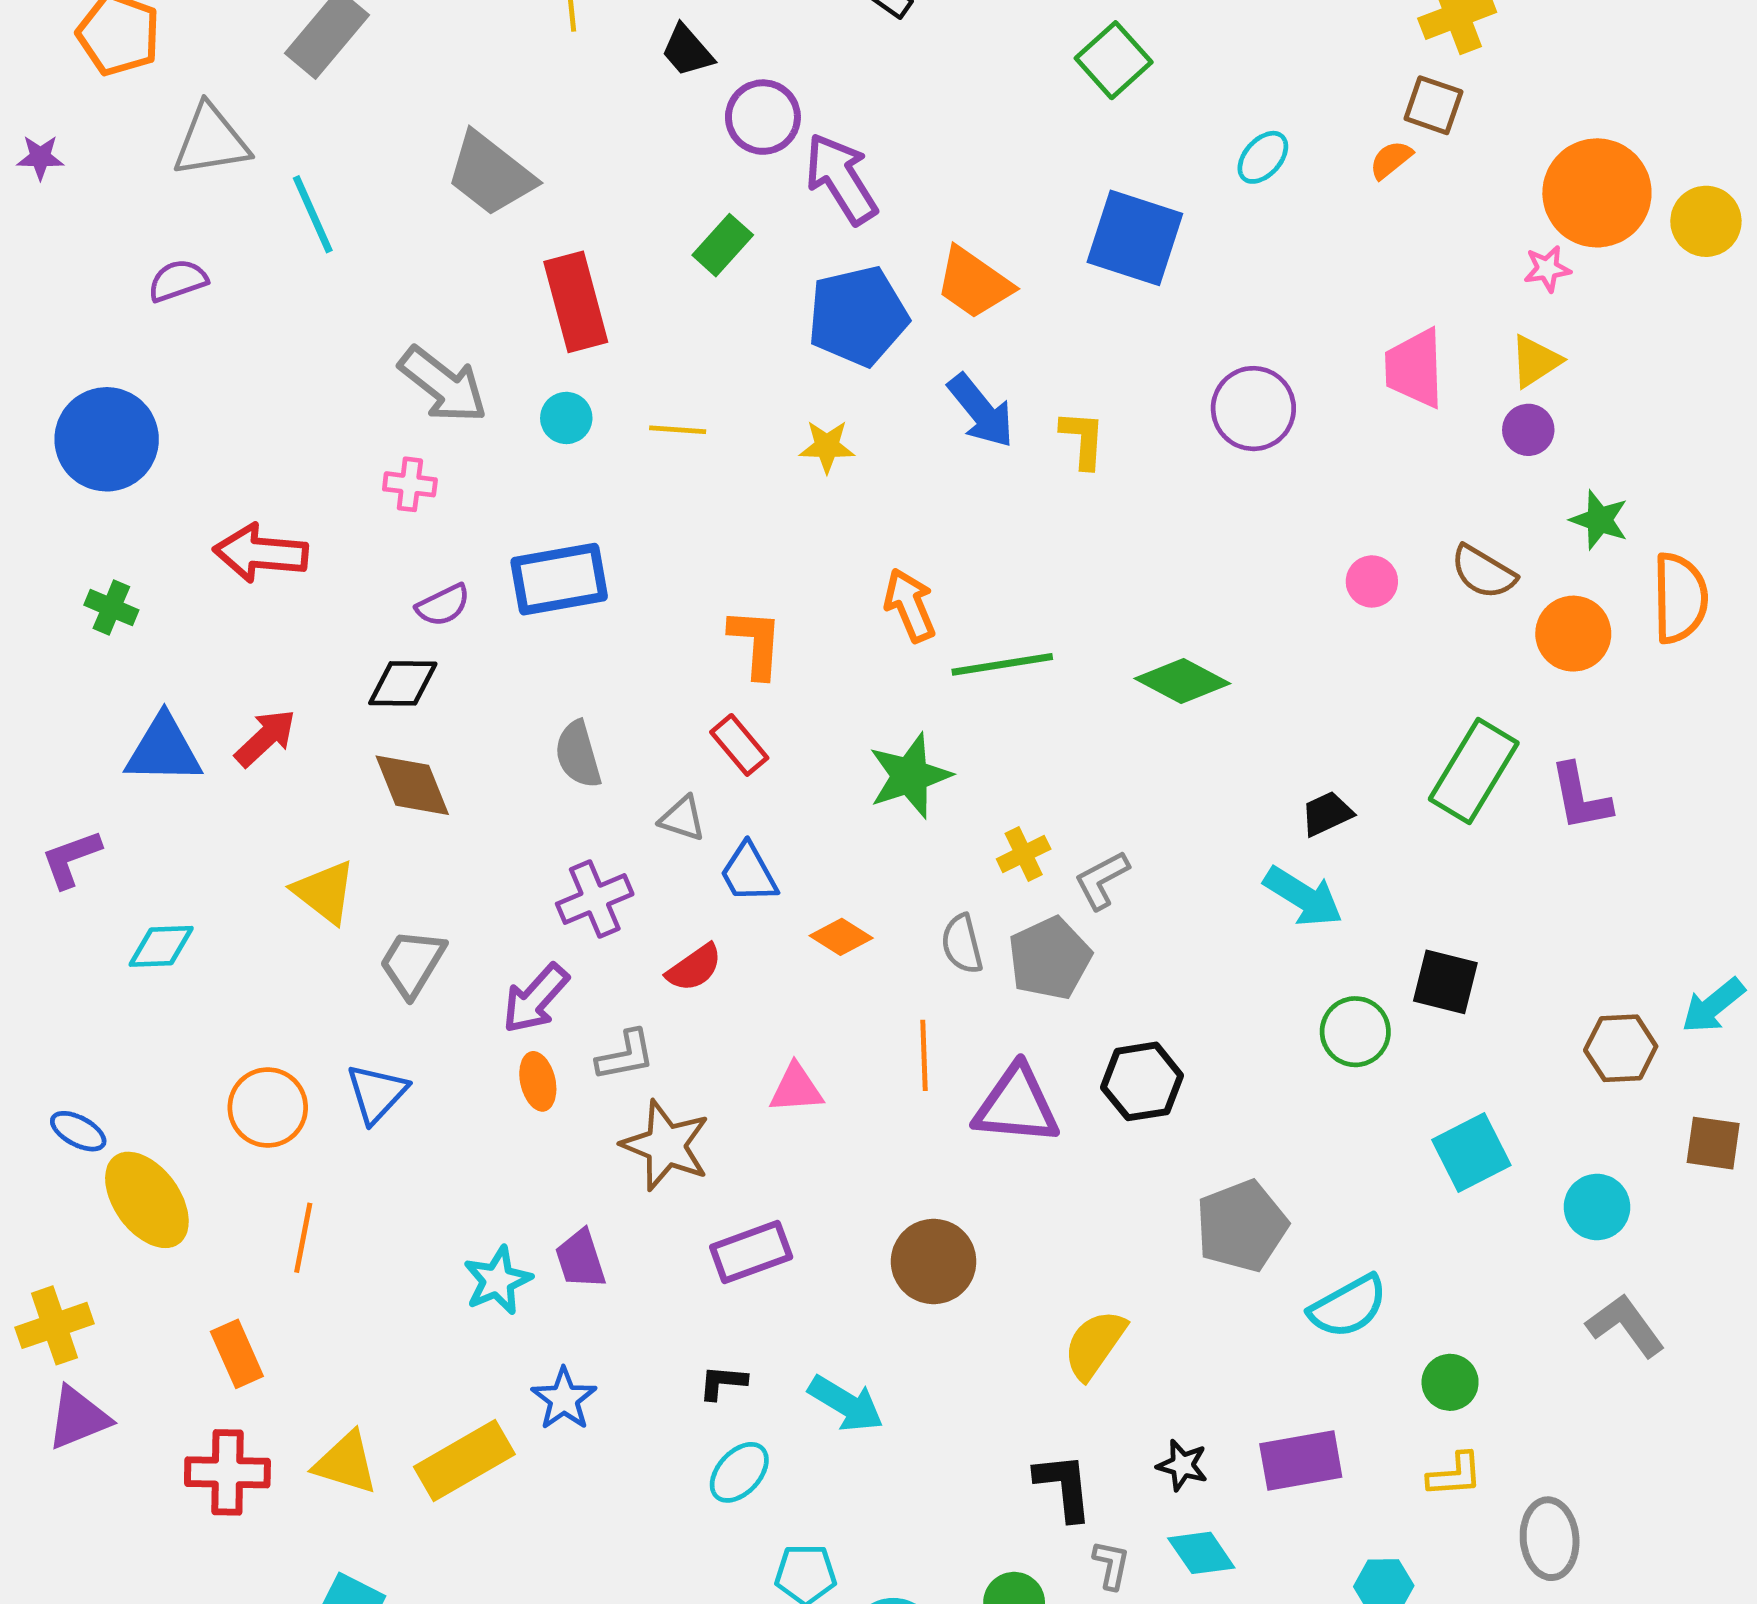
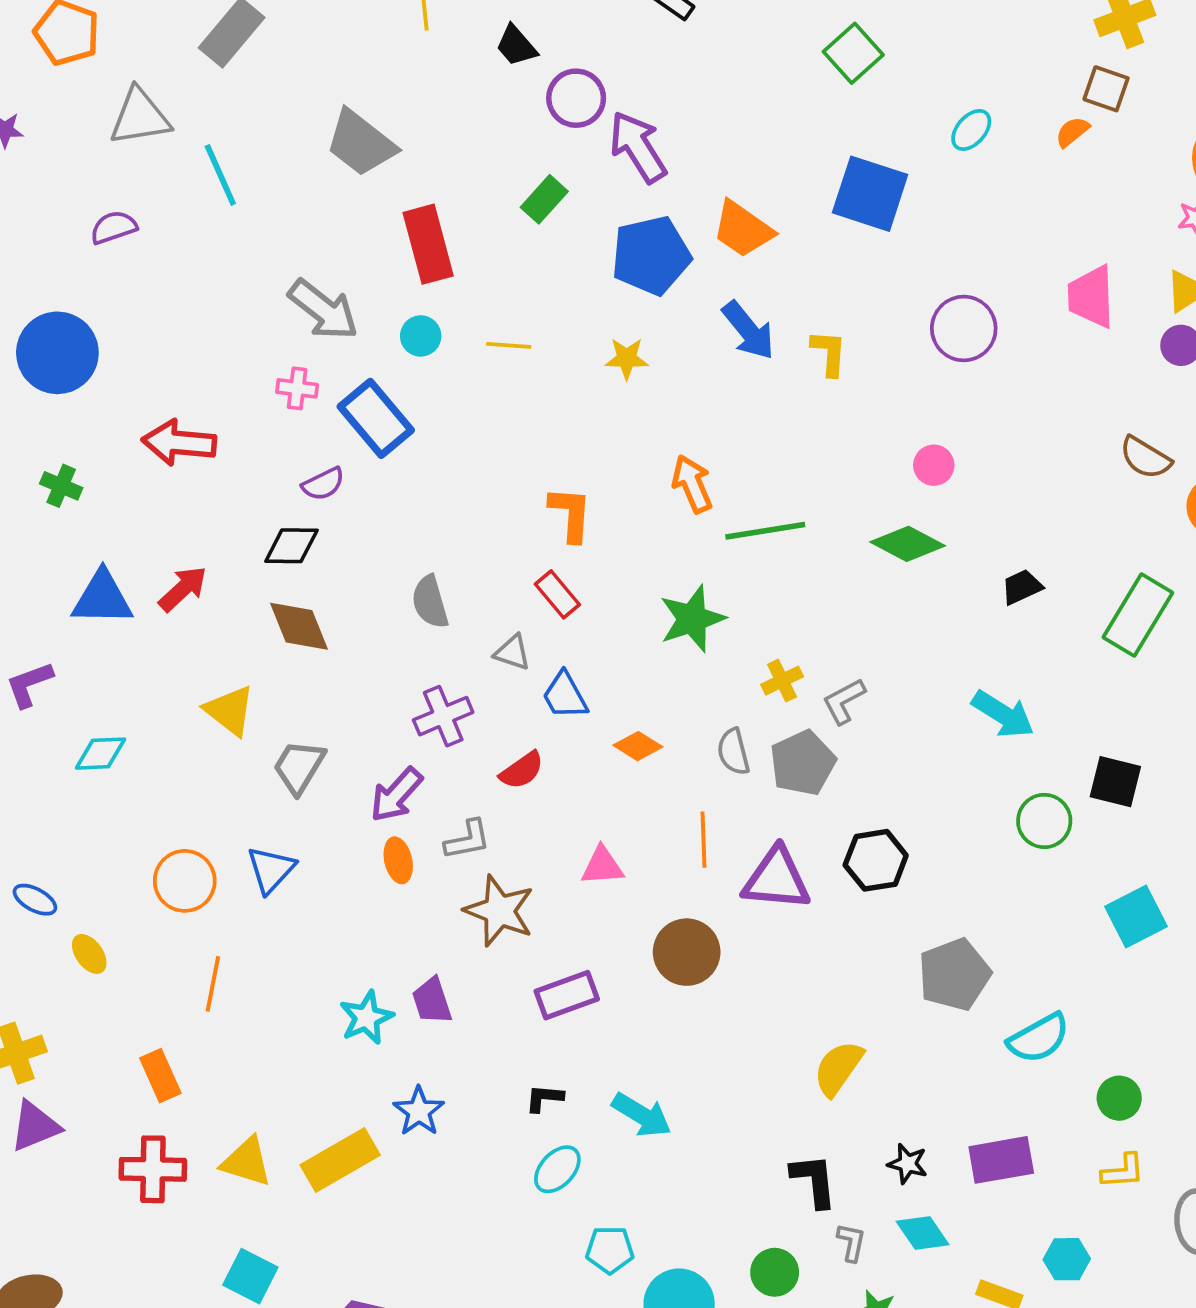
blue rectangle: (559, 579) -> (376, 418), moved, turned 60
pink circle: (1372, 581) -> (934, 465), moved
black trapezoid: (1327, 814) -> (1022, 587), moved
yellow ellipse: (147, 1200) -> (89, 954), size x0.5
brown circle: (934, 1261) -> (687, 952), moved

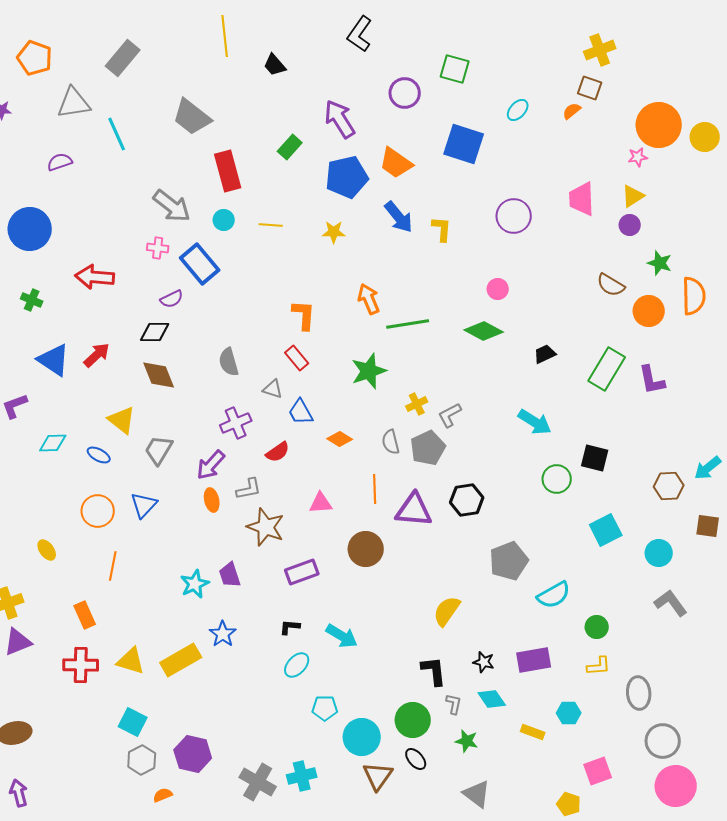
green square: (853, 53) -> (455, 69), turned -32
purple circle: (576, 98) -> (405, 93), moved
blue triangle: (102, 598) -> (54, 360), turned 33
blue ellipse: (35, 900) -> (99, 455), moved
green circle: (775, 1272) -> (413, 720), size x1.4

